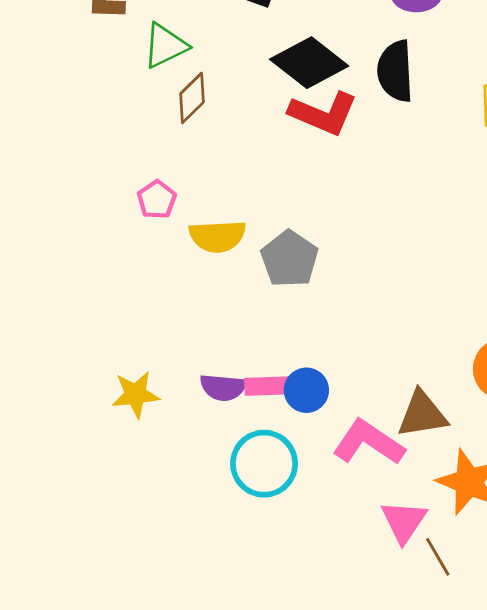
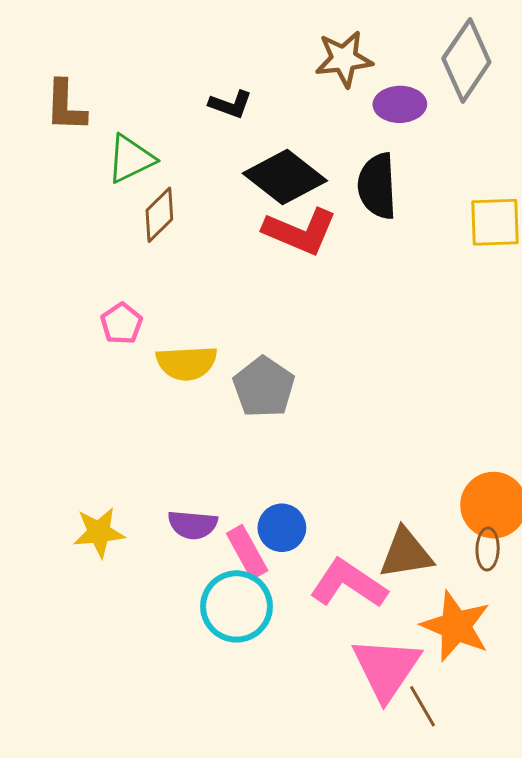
pink rectangle: (270, 386) -> (247, 552), moved, turned 63
pink triangle: (404, 522) -> (386, 668), size x1.4

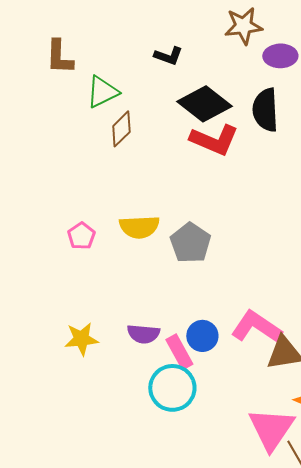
pink pentagon: (122, 324) -> (81, 236), moved
pink L-shape: (348, 584) -> (256, 327), moved

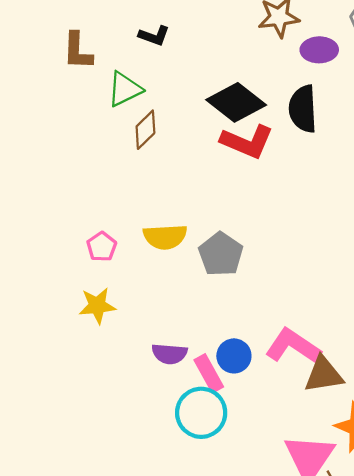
black L-shape: (168, 56) -> (154, 36), moved
yellow star: (81, 339) -> (97, 306), moved

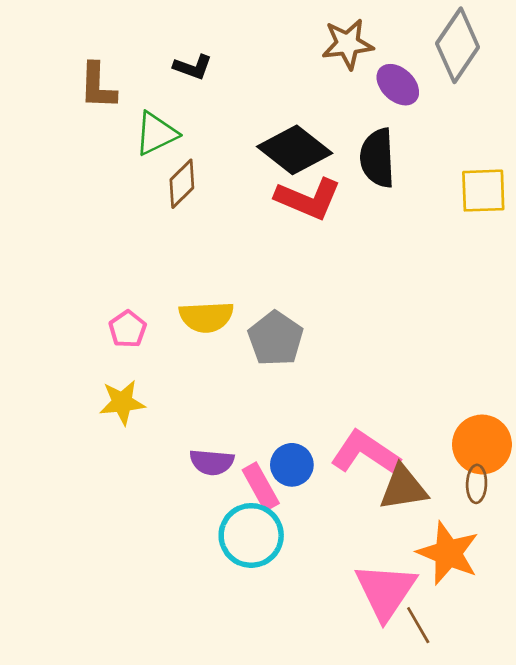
purple ellipse: (319, 50) -> (398, 85), turned 44

